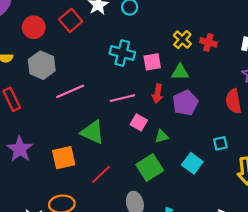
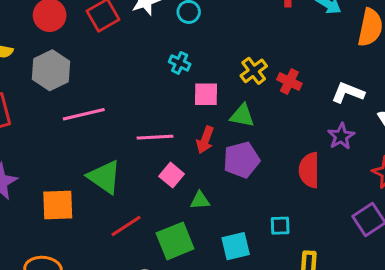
cyan cross: (122, 53) -> (180, 63), moved, size x0.6
cyan square: (192, 163) -> (236, 246), turned 30
red line: (101, 174) -> (126, 226), moved

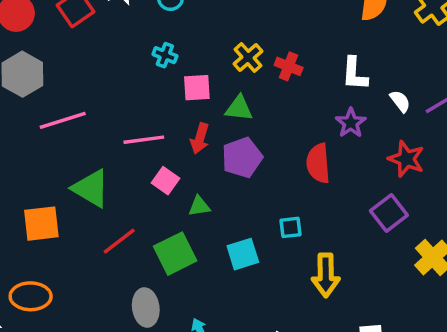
white L-shape: (348, 93) -> (355, 74), turned -104

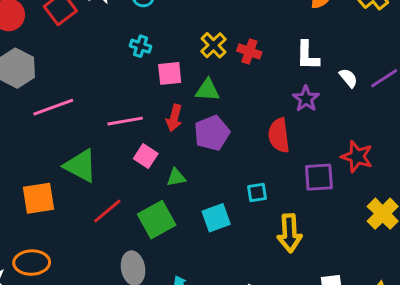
red star: (406, 159) -> (357, 157), moved
purple square: (389, 213) -> (319, 177), moved, turned 36

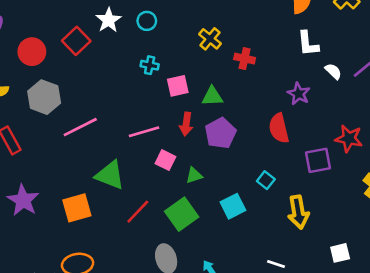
yellow cross: (213, 45) -> (210, 39), moved
white L-shape: (307, 55) -> (308, 44), moved
cyan square: (257, 193) -> (266, 180), turned -36

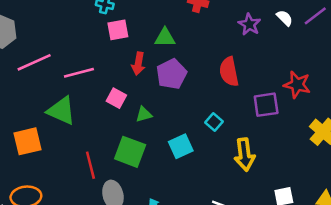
pink square: (178, 86) -> (118, 30), moved
purple star: (299, 94) -> (249, 24), moved
pink line: (144, 132) -> (79, 73), moved
red line: (138, 212) -> (90, 165), moved, turned -60
green square: (182, 214) -> (130, 152), turned -36

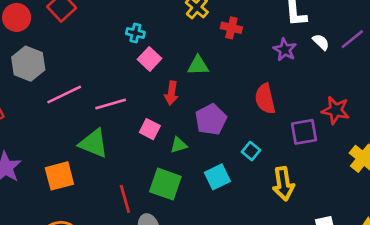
pink square: (118, 30) -> (150, 59), turned -35
purple pentagon: (172, 74) -> (211, 119), moved

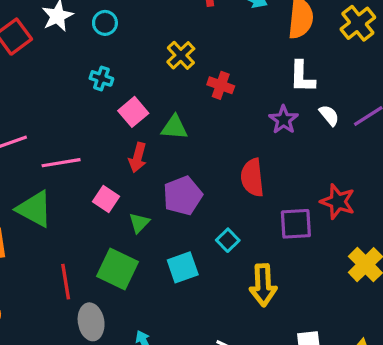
pink square: (150, 59) -> (133, 112), moved
green triangle: (179, 145) -> (139, 223), turned -36

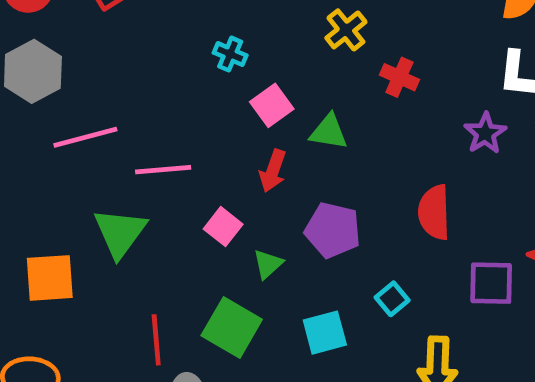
purple pentagon: (183, 196) -> (333, 230), turned 30
green triangle: (34, 209) -> (120, 233), turned 33

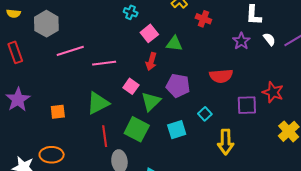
red semicircle: (434, 212) -> (221, 76), turned -90
green triangle: (120, 233) -> (98, 103), moved, turned 30
green triangle: (268, 264) -> (151, 101), size x1.5
orange square: (50, 278) -> (58, 112), size x0.7

